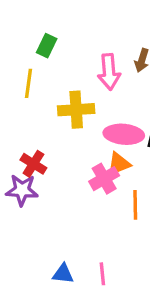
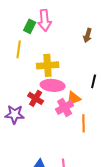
pink arrow: (109, 72) -> (45, 20), moved
pink ellipse: (124, 134) -> (53, 85), moved
red cross: (33, 164) -> (36, 98), moved

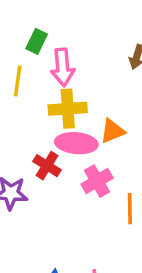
pink arrow: (45, 20) -> (63, 67), moved
orange triangle: (74, 98) -> (113, 131), moved

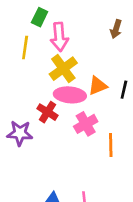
yellow cross: (68, 109) -> (63, 69), turned -32

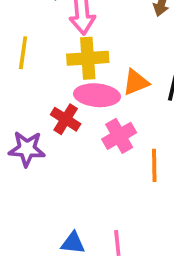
yellow line: (25, 47) -> (23, 53), moved
yellow cross: (63, 69) -> (88, 58), turned 32

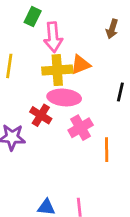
orange triangle: (136, 82) -> (81, 65), moved

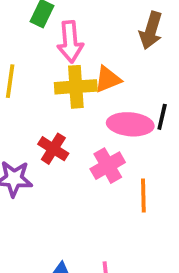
brown arrow: (112, 29) -> (151, 31), size x1.4
pink ellipse: (64, 97) -> (130, 124), moved

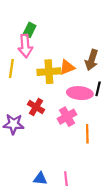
brown arrow: (151, 31) -> (92, 60), moved
pink arrow: (70, 42) -> (25, 46), moved

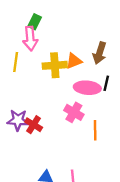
red cross: (36, 107) -> (34, 125), moved
pink cross: (67, 117) -> (74, 112), turned -30

